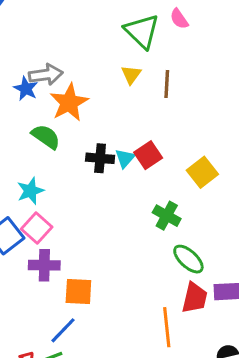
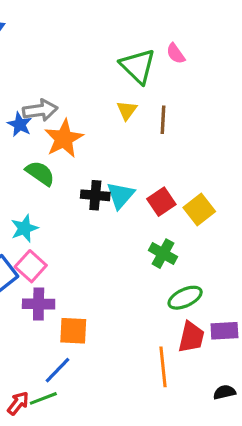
red square: (148, 155) -> (161, 202), moved
cyan triangle: (125, 158) -> (120, 195), size x1.4
green ellipse: (188, 259) -> (185, 298), turned -68

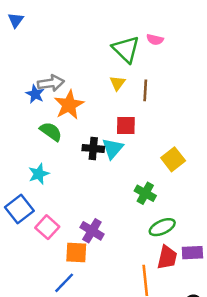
pink semicircle: (176, 54) -> (155, 40), turned -42
red square: (161, 202) -> (126, 125), moved, turned 35
pink square: (31, 266) -> (47, 227), moved
purple cross: (39, 304) -> (92, 231), moved, turned 30

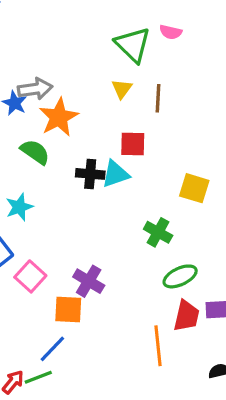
cyan triangle: (113, 148) -> (115, 174), turned 30
yellow square: (173, 159) -> (194, 188), turned -35

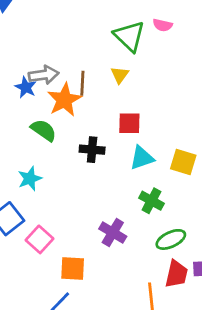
brown line: (158, 98) -> (82, 83), moved
cyan triangle: (115, 174) -> (142, 158), moved
purple cross: (89, 281) -> (113, 233), moved

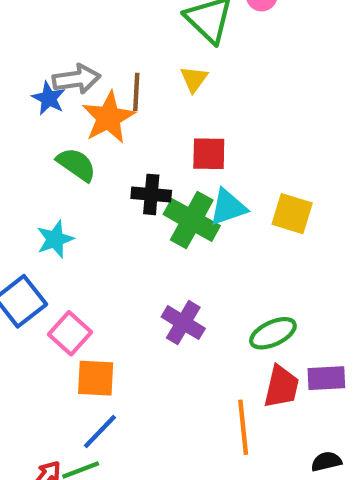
green cross: (151, 201) -> (192, 220), moved, size x1.4
orange square: (73, 268) -> (96, 378), moved

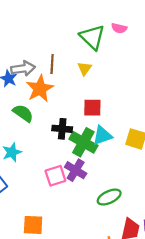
brown line: (136, 92) -> (52, 64), moved
purple cross: (183, 323) -> (76, 170), moved
pink square: (70, 333) -> (55, 176), moved, turned 30
green ellipse: (273, 333) -> (109, 197), moved

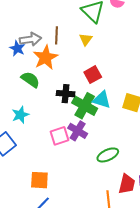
red square: (92, 108) -> (93, 75), turned -30
cyan triangle: (102, 136) -> (102, 100), turned 36

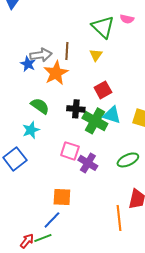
green semicircle: (30, 80) -> (40, 106), moved
purple cross: (78, 131) -> (88, 163), moved
pink square: (60, 136) -> (70, 151), turned 36
green ellipse: (108, 155) -> (128, 160), moved
orange square: (39, 180) -> (62, 197), moved

